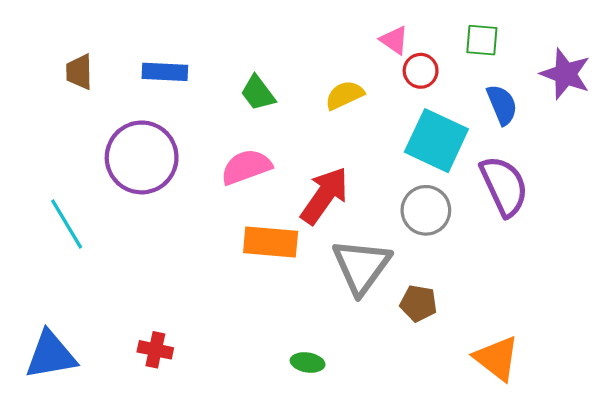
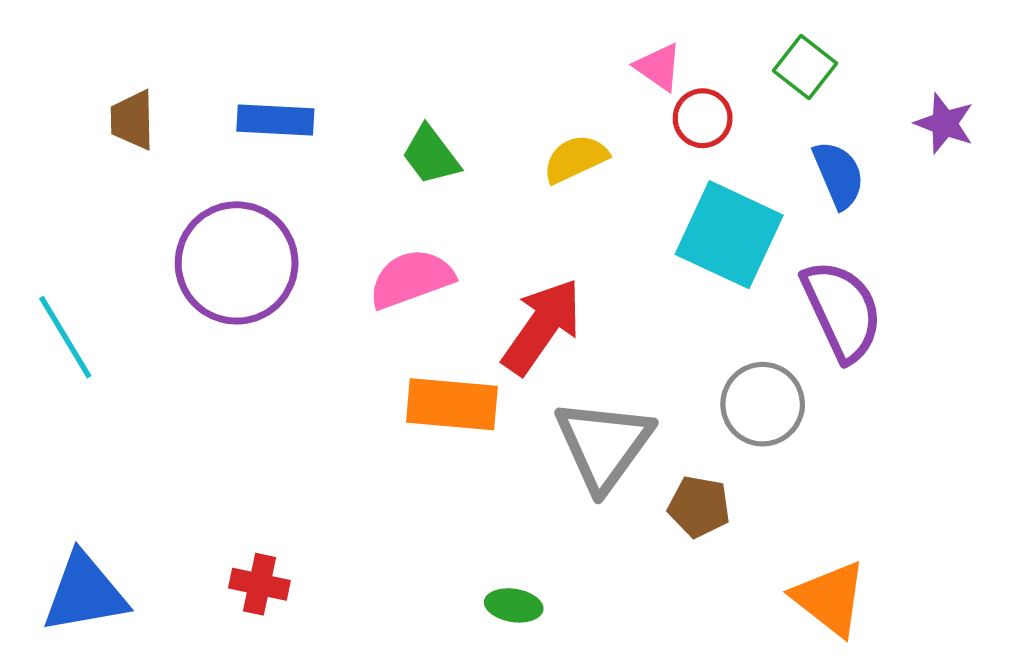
green square: (482, 40) -> (805, 67), turned 33
purple star: (565, 74) -> (944, 123), size x0.7
gray circle: (426, 210) -> (763, 404), moved
cyan line: (67, 224) -> (65, 337), moved

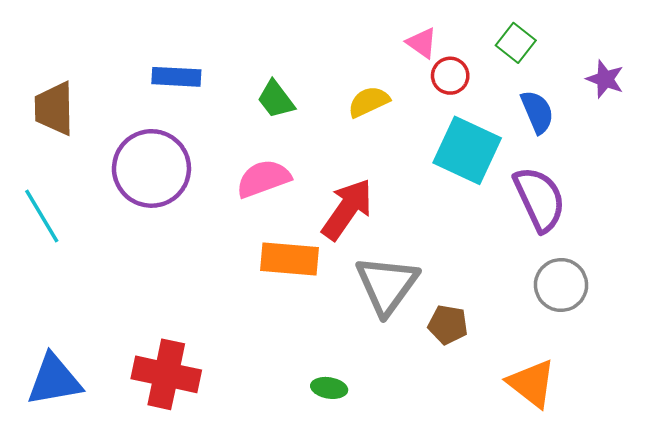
brown trapezoid: (132, 120) -> (54, 109), moved, size x1.4
gray circle: (763, 404) -> (561, 285), moved
red cross: (259, 584) -> (166, 374), size x1.8

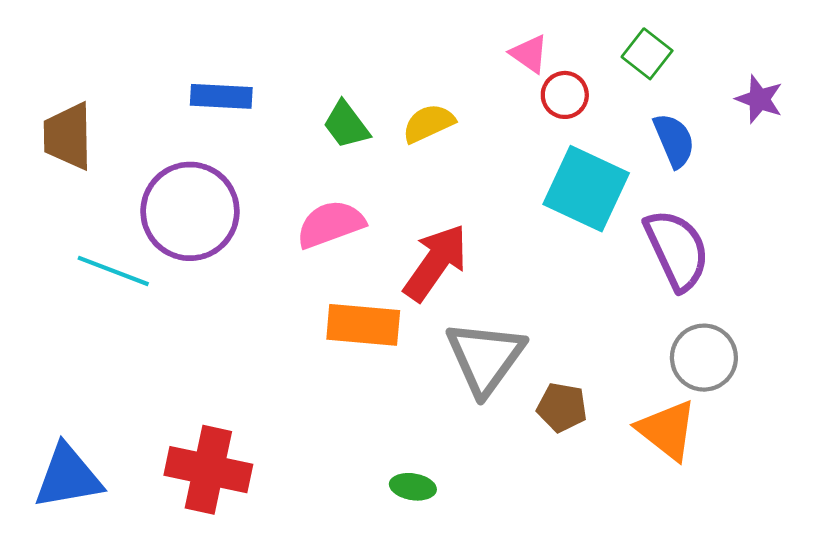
yellow semicircle: (369, 102) -> (428, 123), moved
cyan line: (42, 216) -> (113, 271), moved, turned -38
orange triangle: (532, 383) -> (667, 430), moved

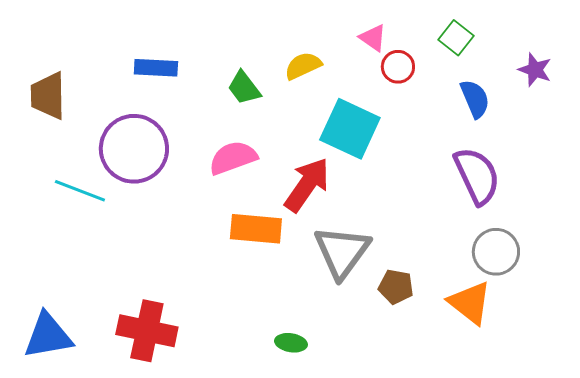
yellow semicircle: (428, 123) -> (303, 66), moved
cyan square: (586, 189) -> (350, 129), moved

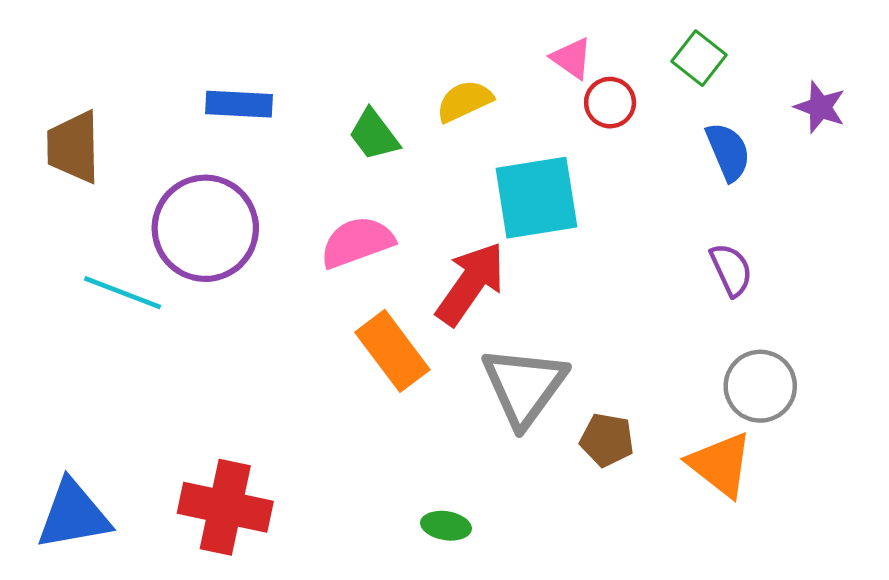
cyan square: (350, 129) -> (536, 198), turned -34
purple semicircle: (477, 176) -> (731, 270), size x0.6
orange rectangle: (256, 229) -> (392, 351), turned 48

